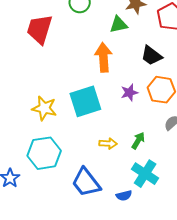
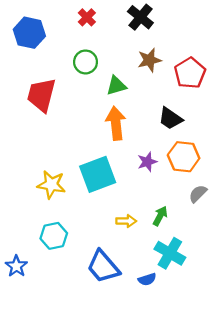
green triangle: (119, 25) -> (116, 86), moved
cyan hexagon: (44, 153) -> (54, 236), size x0.7

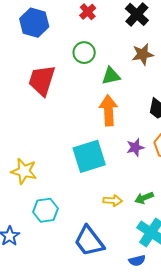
yellow star: (51, 185) -> (24, 171), moved
green arrow: (160, 216) -> (144, 198), turned -144
blue semicircle: (147, 279) -> (137, 261), moved

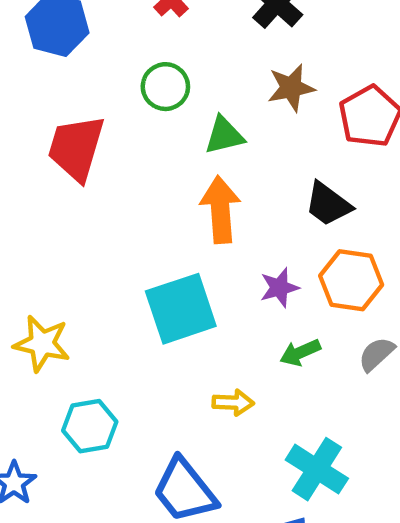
green arrow: (144, 198) -> (300, 353), moved

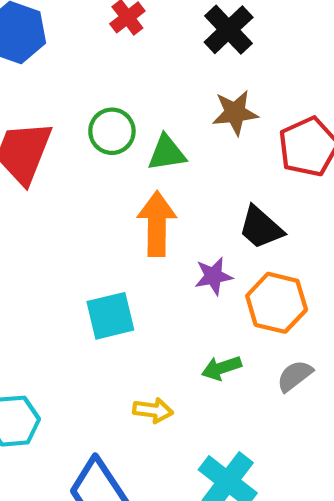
green circle: (165, 87) -> (112, 131), moved
purple star: (279, 288) -> (213, 276), moved
cyan square: (181, 309) -> (110, 316), size x0.7

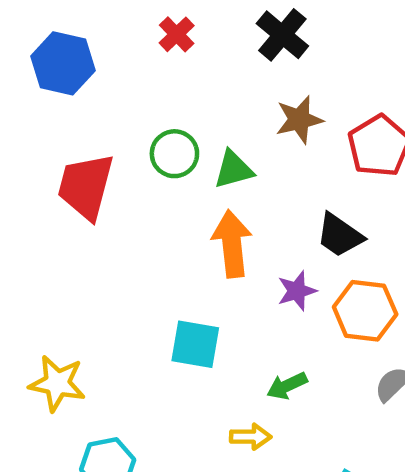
cyan square: (110, 316) -> (195, 344), turned 30
green arrow: (221, 368) -> (287, 386), moved

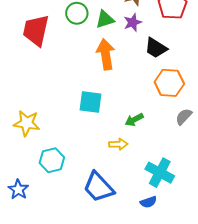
purple star: (297, 291) -> (133, 22), moved

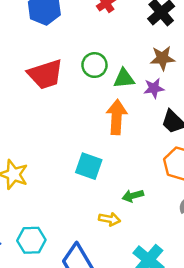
red trapezoid: (36, 30) -> (45, 74), turned -132
cyan hexagon: (52, 160) -> (31, 240), moved

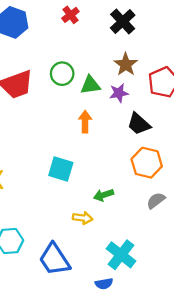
brown star: (162, 58) -> (126, 64), turned -30
orange arrow: (117, 117) -> (85, 122), size x0.7

